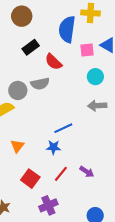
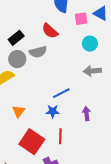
black rectangle: (31, 47) -> (16, 38), moved
purple arrow: (87, 172) -> (87, 114), moved, turned -128
red line: (61, 174) -> (60, 136), turned -35
red square: (30, 179) -> (32, 142), size x1.4

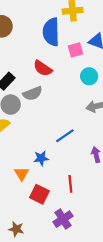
orange triangle: (18, 111) -> (22, 174), moved
blue star: (53, 111) -> (41, 158), moved
red square: (32, 142) -> (39, 194), size x0.7

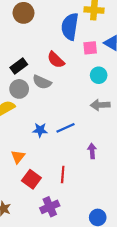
gray semicircle: (33, 93) -> (42, 82), turned 36
blue star: (41, 158) -> (40, 130), moved

